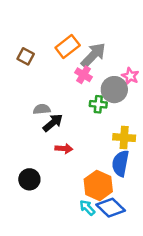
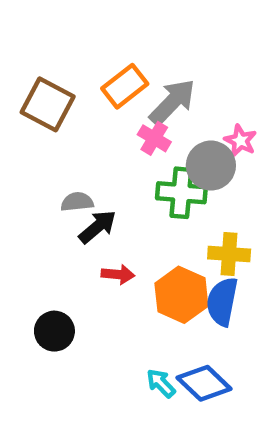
brown square: (26, 56) -> (48, 104), size x1.6
green cross: (98, 104) -> (181, 193), size x1.5
orange hexagon: (98, 185) -> (181, 295), moved

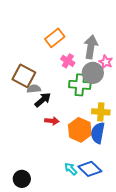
gray arrow: (172, 102) -> (91, 47), moved, turned -35
brown square: (48, 104) -> (24, 76), moved
black circle: (54, 331) -> (22, 179), moved

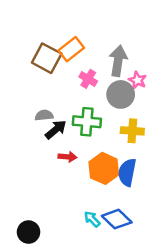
brown square: (24, 76) -> (47, 58), moved
green cross: (80, 85) -> (87, 122), moved
yellow cross: (101, 112) -> (132, 131), moved

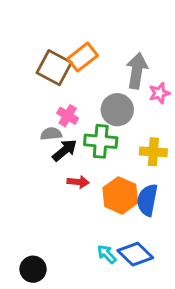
pink cross: (88, 79) -> (68, 116), moved
pink star: (138, 80) -> (159, 93), turned 30
gray circle: (121, 94) -> (117, 110), moved

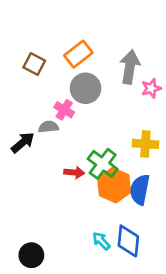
brown square: (54, 68) -> (34, 64), moved, size x0.7
gray circle: (117, 110) -> (86, 88), moved
green cross: (101, 141) -> (103, 164), moved, turned 32
black arrow: (65, 150) -> (23, 143), moved
blue diamond: (135, 254) -> (128, 241), turned 52

